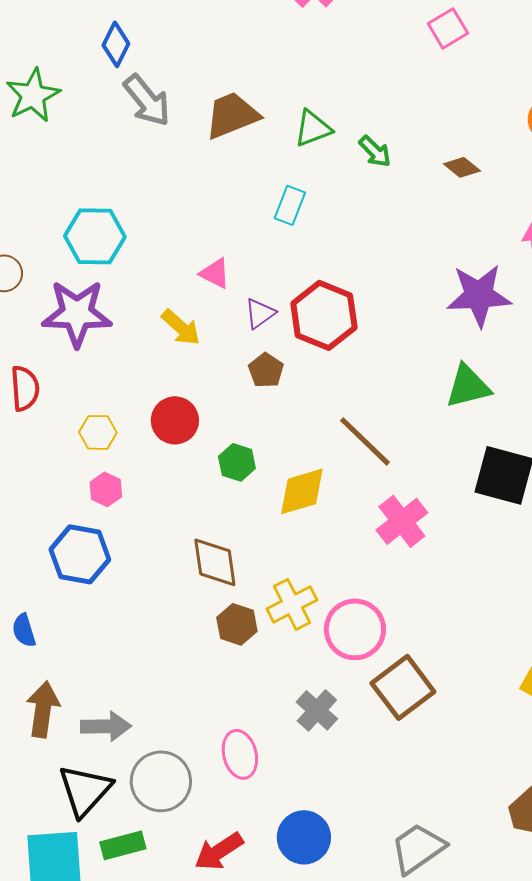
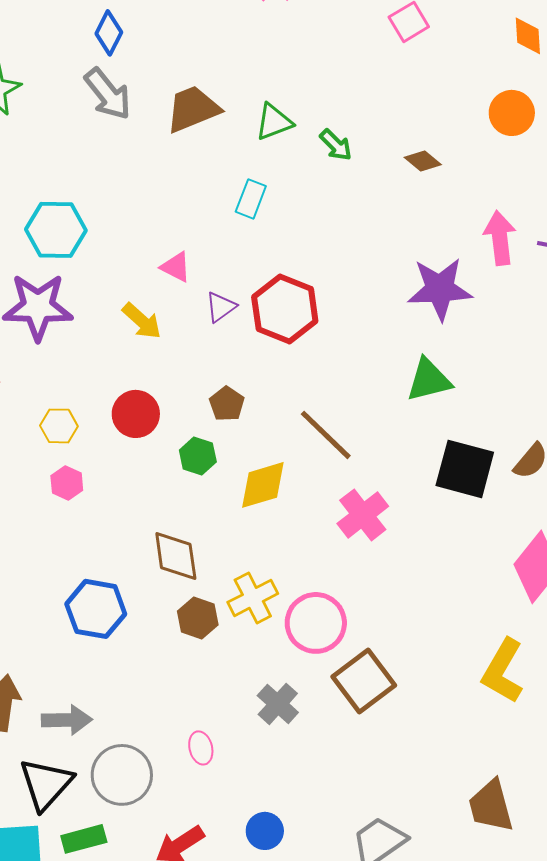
blue diamond: (116, 44) -> (109, 33), moved
brown pentagon: (266, 370) -> (227, 404), moved
blue hexagon: (80, 554) -> (96, 609), moved
pink ellipse: (240, 754) -> (201, 748), size x0.7
blue circle: (304, 837) -> (265, 831), size x0.7

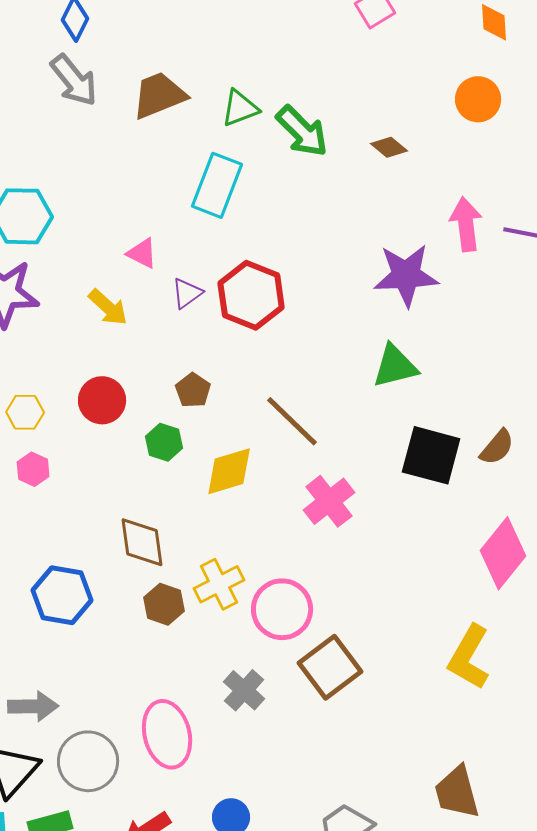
green arrow: (336, 145) -> (302, 131), size x1.6
cyan rectangle: (251, 199) -> (217, 185), size x1.6
pink ellipse: (201, 748) -> (167, 734), size x2.0

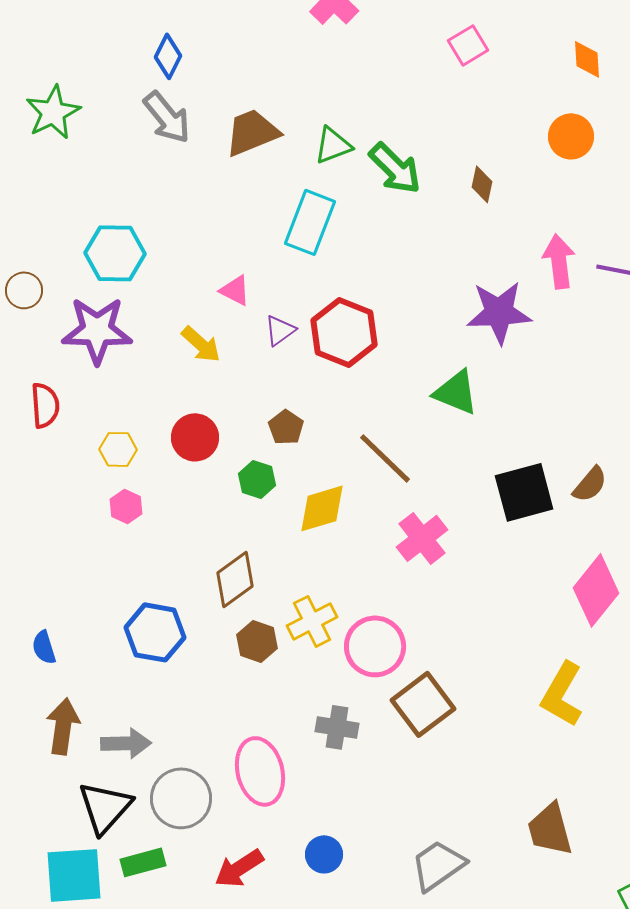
brown diamond: (389, 147) -> (482, 184), turned 63
green triangle: (395, 366) -> (456, 392), moved, turned 36
black square: (431, 455) -> (524, 492), turned -30
brown diamond: (142, 542) -> (235, 579), turned 62
gray cross: (244, 690) -> (337, 727), turned -33

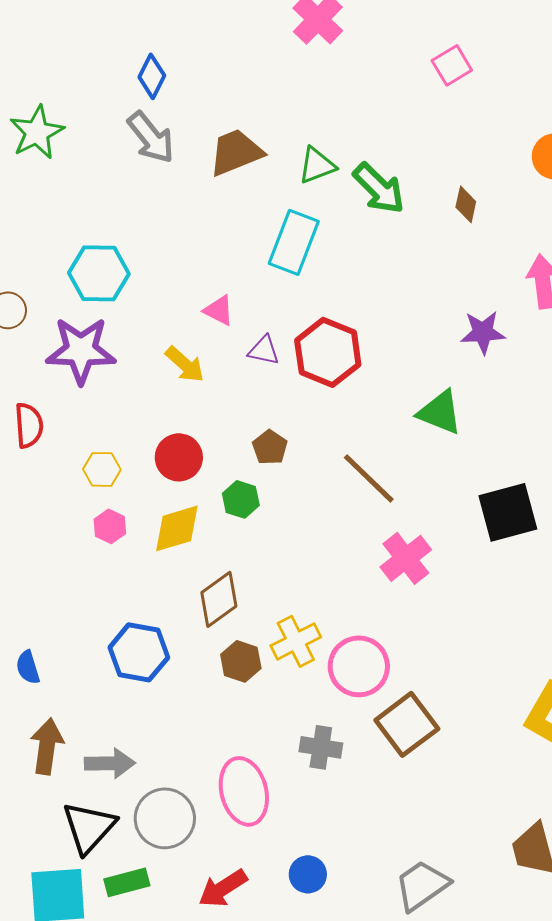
purple star: (499, 312) -> (483, 332), size x0.7
purple triangle: (280, 330) -> (264, 350), turned 48
yellow diamond: (322, 508) -> (177, 528), moved

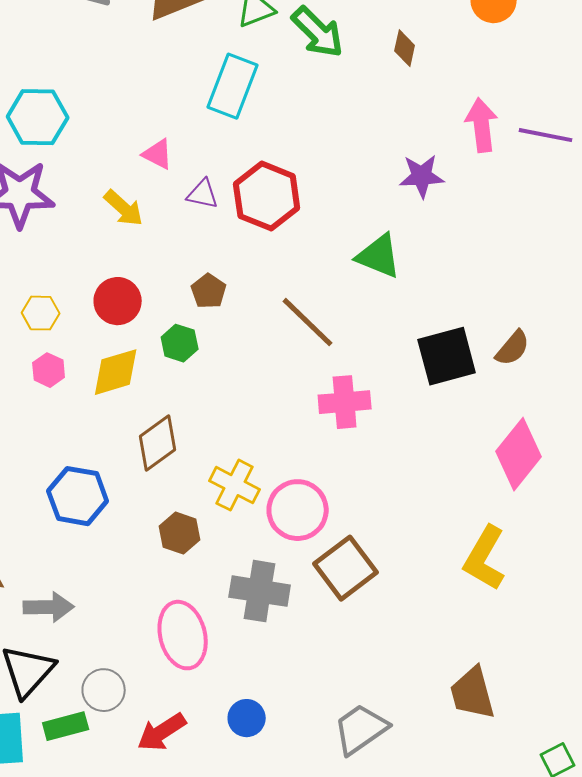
pink cross: (406, 558) -> (345, 402), turned 33
yellow cross: (296, 641) -> (235, 485), turned -36
brown hexagon: (241, 661) -> (180, 533), moved
gray cross: (321, 747) -> (260, 591), size x1.4
gray circle: (165, 818) -> (104, 690), moved, size x0.7

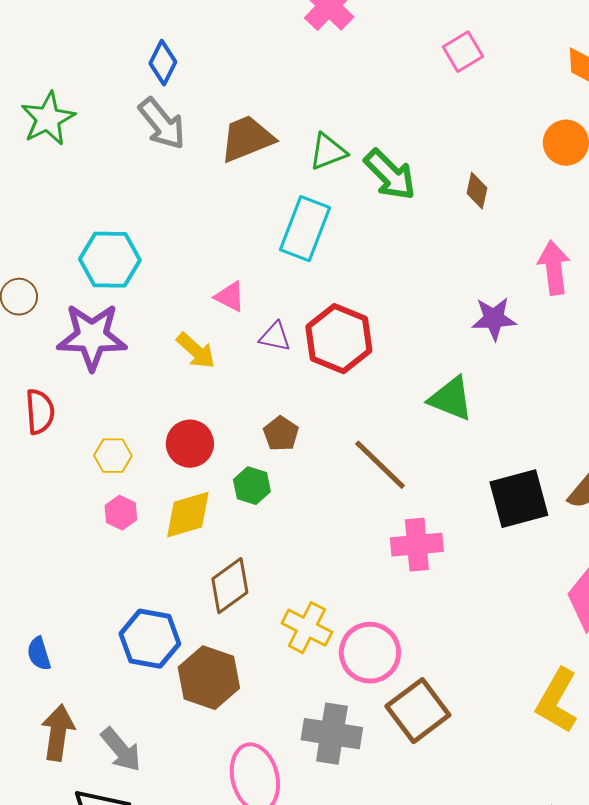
brown hexagon: (180, 533) -> (209, 678), moved, size x1.5
gray arrow: (49, 607) -> (121, 750), turned 51

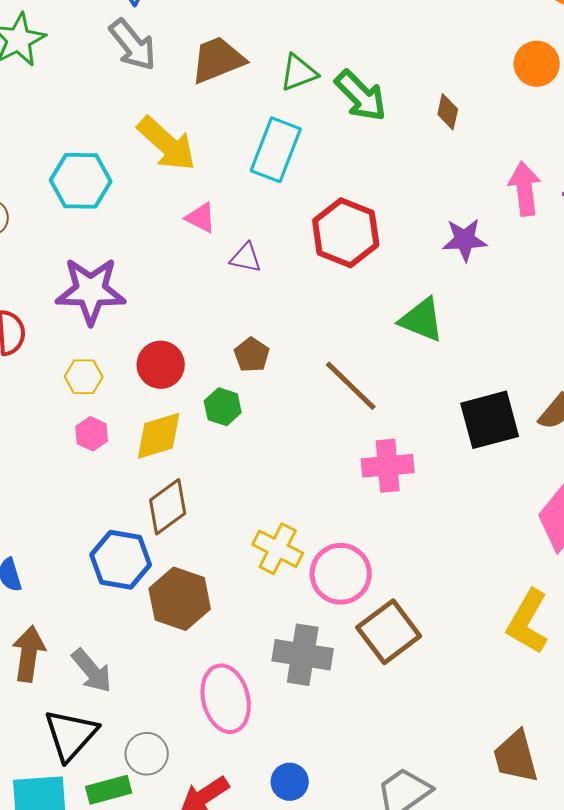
purple star: (92, 337) -> (91, 291), moved
red hexagon: (339, 339) -> (346, 233), moved
yellow arrow: (196, 351) -> (167, 144), moved, size x1.5
brown diamond: (230, 586) -> (168, 507), moved

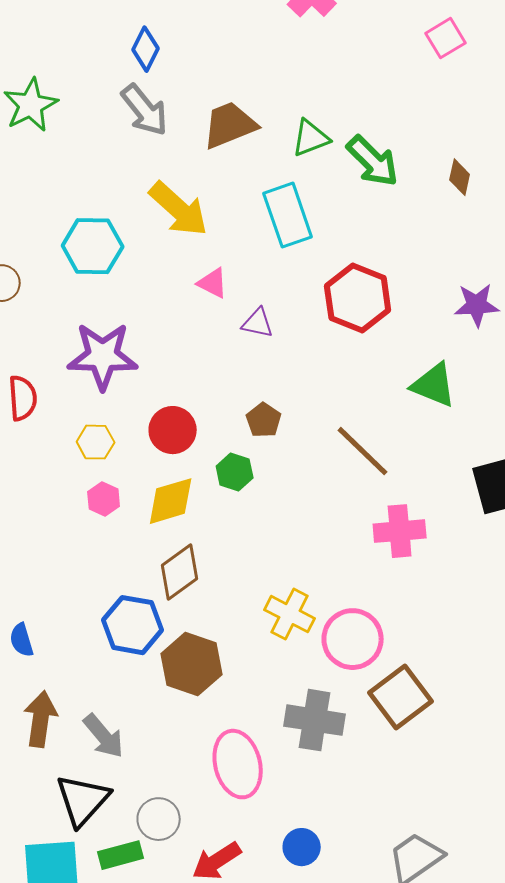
cyan rectangle: (276, 150) -> (288, 215), turned -40

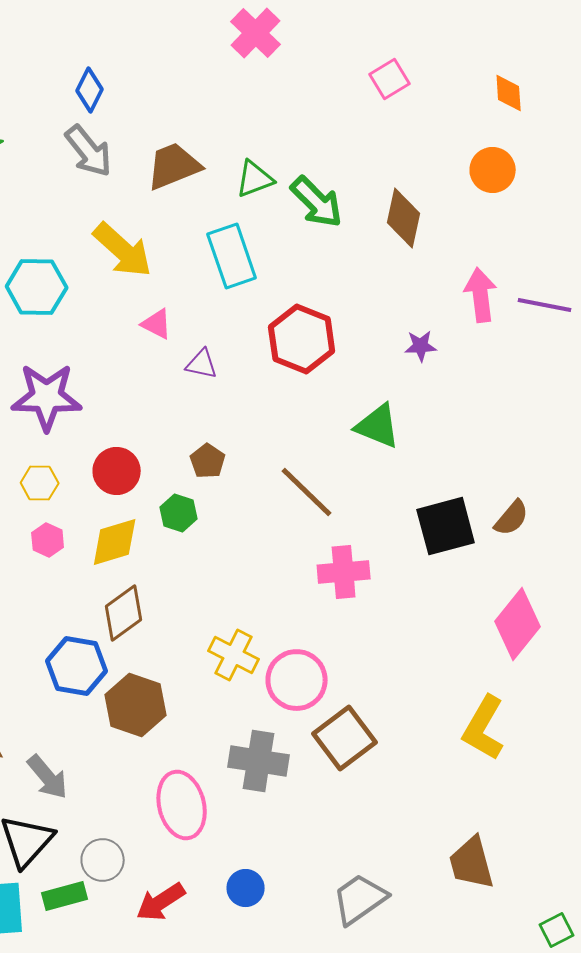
brown diamond: (460, 177) -> (404, 218), size x1.6
purple star: (477, 305) -> (421, 346), size x0.7

